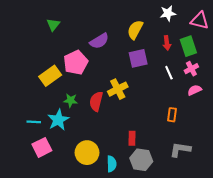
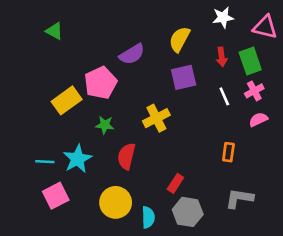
green triangle: (53, 25) -> (54, 31), moved, turned -40
green star: (71, 100) -> (105, 125), moved
red semicircle: (96, 101) -> (126, 156), moved
red rectangle: (132, 138) -> (175, 183), turned 32

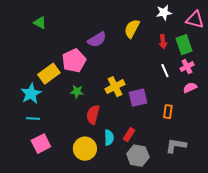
purple square: (184, 77) -> (138, 98), moved
cyan star: (78, 159) -> (31, 94), moved
cyan semicircle: (148, 217) -> (109, 138), moved

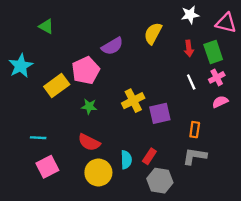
cyan star: (31, 94) -> (21, 66), moved
red semicircle: (93, 115) -> (89, 142), moved, turned -78
gray L-shape: (176, 146) -> (195, 156), moved

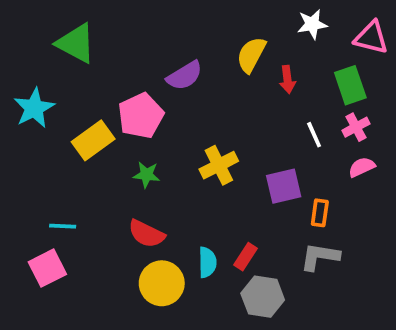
green triangle: (46, 26) -> (76, 43), size x1.6
red arrow: (189, 48) -> (287, 79), moved
purple square: (160, 113) -> (284, 186), moved
pink square: (47, 167) -> (47, 268), moved

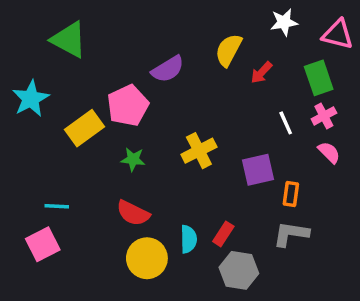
red arrow: (287, 79) -> (261, 73), turned 50
pink semicircle: (362, 167) -> (329, 152), turned 70

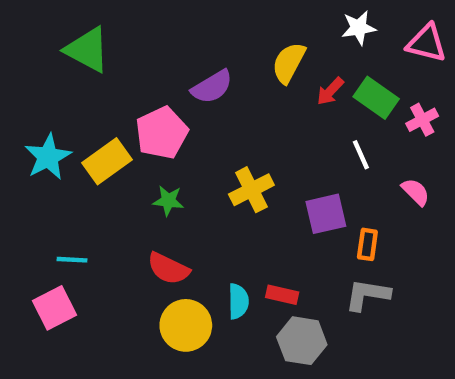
green rectangle: (319, 78) -> (376, 98), moved, turned -36
cyan star: (31, 99) -> (48, 157), moved
pink cross: (324, 116) -> (422, 120), moved
red rectangle: (223, 234) -> (282, 295), turned 70

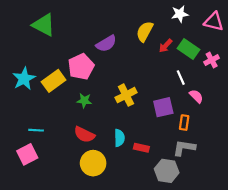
pink semicircle: (416, 192) -> (196, 96), moved
cyan semicircle: (238, 301) -> (119, 138), moved
gray hexagon: (302, 341) -> (167, 171), moved

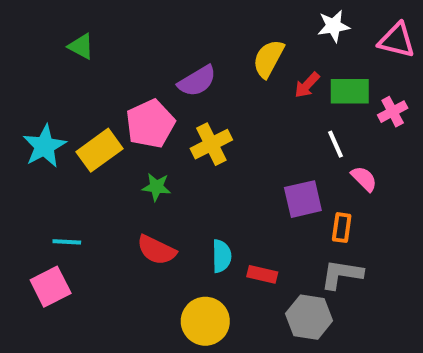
green triangle: (44, 25) -> (81, 46), size x0.6
green rectangle: (189, 49) -> (350, 91), turned -35
yellow cross: (126, 95) -> (211, 144), moved
yellow circle: (93, 163) -> (205, 321), moved

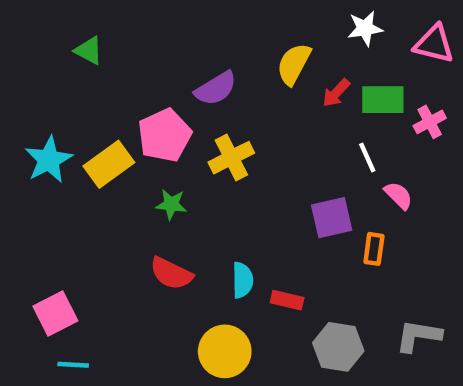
cyan line: (67, 242) -> (73, 365), moved
gray L-shape: (342, 274) -> (419, 336), moved

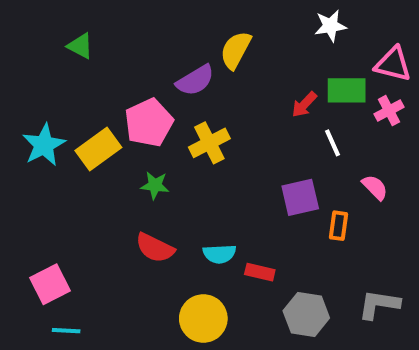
pink triangle: (434, 44) -> (393, 64), moved
yellow semicircle: (294, 64) -> (236, 50), moved
red arrow: (336, 93) -> (304, 105), moved
pink semicircle: (398, 195) -> (375, 187), moved
cyan semicircle: (243, 280) -> (219, 254), turned 88

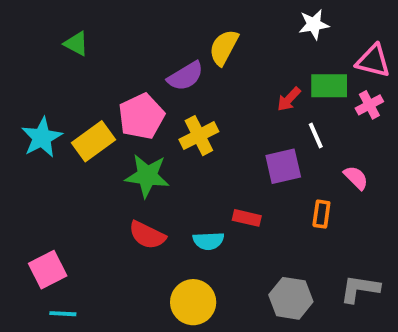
green star: (155, 185) -> (147, 176), size x1.6
purple square: (300, 197) -> (283, 166), moved
red rectangle: (260, 272) -> (247, 218), moved

